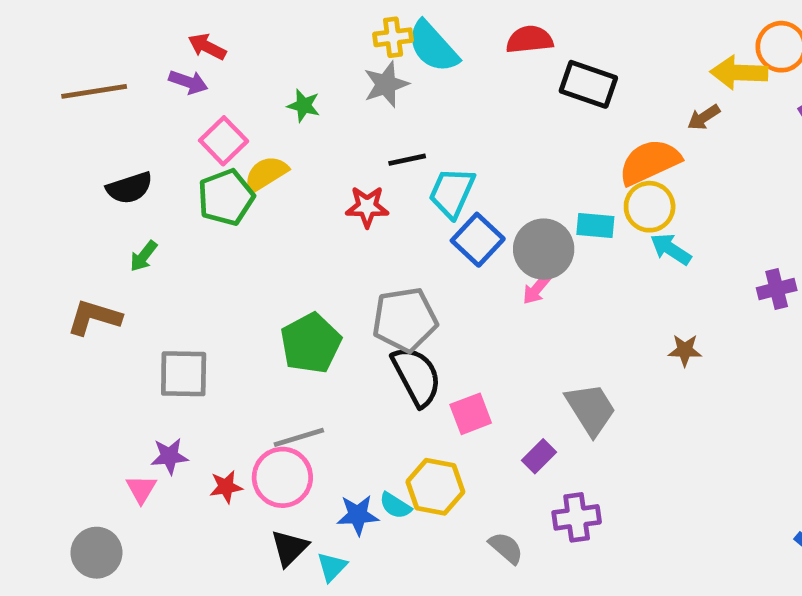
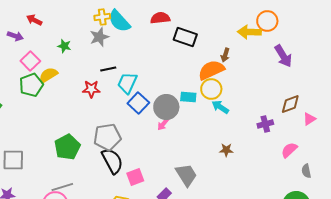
red arrow: (207, 47) -> (34, 20), moved
brown arrow: (704, 117) -> (225, 55), moved, turned -40

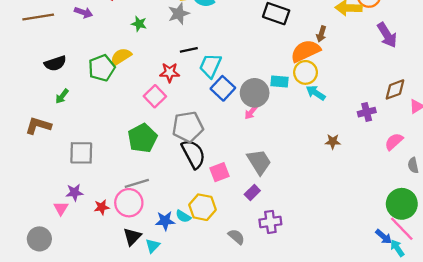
pink square: (30, 61) -> (155, 96), moved
brown star: (226, 150) -> (333, 142), moved
gray trapezoid: (186, 175) -> (259, 162), moved

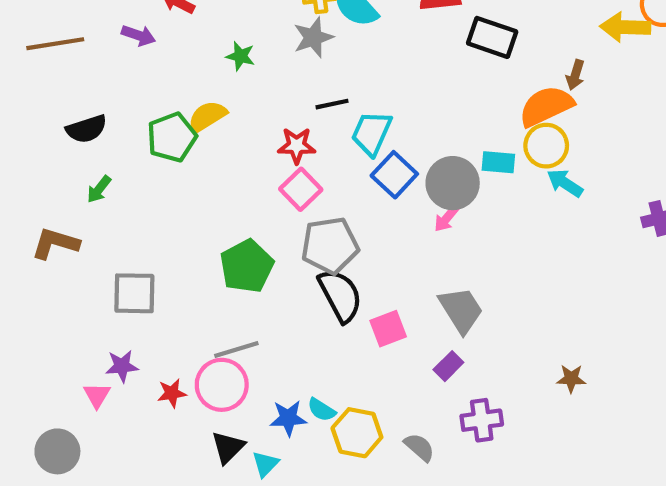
pink square: (155, 96) -> (301, 189), moved
brown star: (333, 142) -> (571, 379), moved
yellow hexagon: (202, 207) -> (357, 433), moved

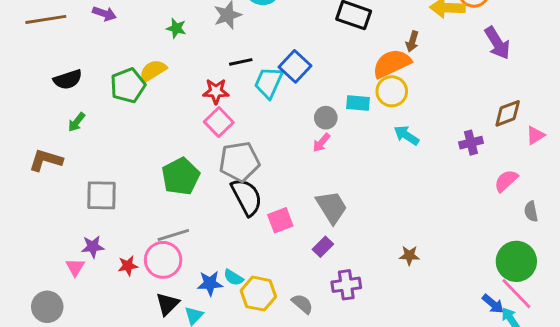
blue square: (394, 175) -> (295, 66), moved
gray circle: (453, 183) -> (326, 118), size x0.6
cyan arrow: (565, 183) -> (406, 135), moved

